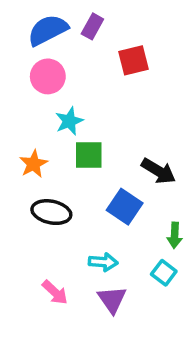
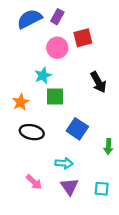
pink circle: (48, 76) -> (57, 48), moved
black arrow: (158, 171) -> (98, 82), moved, turned 30
cyan square: (164, 273) -> (102, 189), moved, turned -32

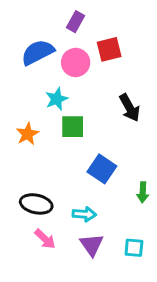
blue semicircle: (30, 19) -> (38, 52), moved
black ellipse: (32, 132) -> (36, 204), moved

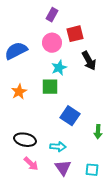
blue semicircle: (38, 52) -> (16, 51), moved
cyan star: (57, 99) -> (59, 68), moved
black arrow: (130, 108) -> (89, 61), moved

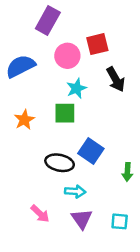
purple rectangle: (52, 15) -> (48, 21), moved, size x1.5
black ellipse: (25, 140) -> (60, 163), moved

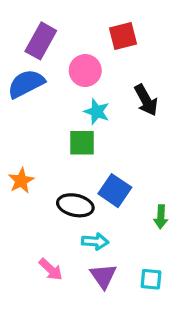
purple rectangle: (48, 21) -> (41, 41), moved
red square: (97, 44) -> (123, 36), moved
cyan star: (77, 88) -> (97, 112), turned -30
orange star: (24, 120) -> (21, 181), moved

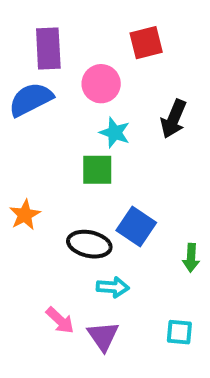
purple rectangle: (41, 41) -> (48, 48), turned -32
black arrow: (146, 100) -> (173, 119), turned 52
purple triangle: (103, 276) -> (103, 336), moved

